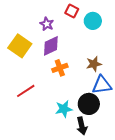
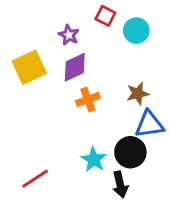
yellow square: (20, 46) -> (29, 67), turned 30
red line: (26, 91) -> (35, 179), moved
cyan star: (64, 109) -> (94, 160), turned -30

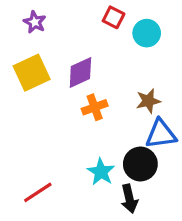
purple star: (69, 35) -> (35, 22), moved

